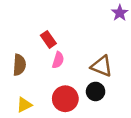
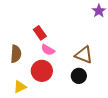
pink semicircle: (58, 60) -> (48, 50), turned 104
red circle: (65, 99) -> (42, 71), moved

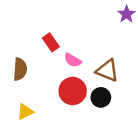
pink semicircle: (48, 50) -> (73, 60), moved
red circle: (42, 71) -> (73, 91), moved

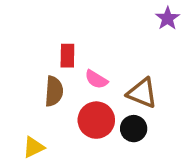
red rectangle: (51, 42) -> (67, 56), turned 36
brown semicircle: (20, 69) -> (54, 91), moved

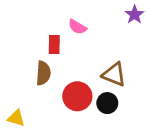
pink semicircle: (96, 79) -> (77, 27), moved
yellow triangle: (34, 147) -> (16, 118), moved, turned 42

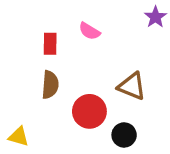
red rectangle: (54, 45) -> (50, 44), moved
black circle: (107, 103) -> (124, 135), moved

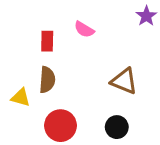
red circle: (89, 111) -> (61, 126), moved
yellow triangle: (19, 137) -> (21, 97), moved

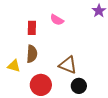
brown triangle: (124, 81) -> (68, 65), moved

